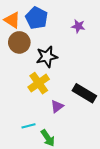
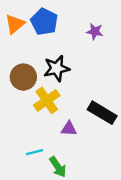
orange triangle: (12, 20) -> (15, 24), turned 48
brown circle: (19, 42) -> (23, 77), moved
purple triangle: (57, 106) -> (69, 129), turned 40

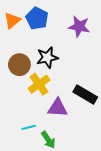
purple star: (95, 31) -> (79, 27), size x1.5
purple triangle: (69, 129) -> (58, 108), size x1.5

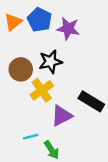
purple star: (79, 27) -> (68, 29), moved
purple triangle: (58, 108) -> (62, 116), turned -30

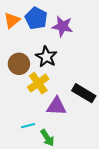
black star: (51, 62) -> (46, 57), turned -30
purple triangle: (62, 116) -> (56, 106), turned 30

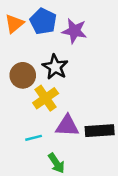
black rectangle: (84, 93) -> (100, 131), moved, turned -35
cyan line: (28, 126) -> (34, 138), moved

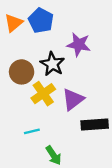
purple star: (74, 31) -> (79, 45), moved
purple triangle: (67, 126) -> (73, 99), moved, turned -40

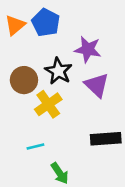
purple triangle: (73, 99) -> (97, 85), moved, turned -40

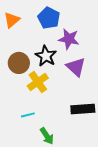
blue pentagon: (46, 23) -> (49, 18), moved

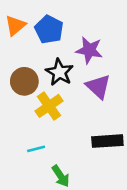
blue pentagon: (49, 18) -> (49, 29), moved

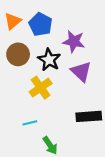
brown circle: (24, 81) -> (18, 54), moved

